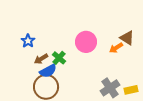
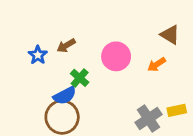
brown triangle: (127, 38) -> (170, 35), moved
brown arrow: (41, 59) -> (66, 46), moved
yellow rectangle: (131, 90) -> (177, 110), moved

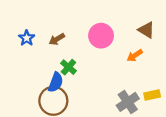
blue star: (38, 55) -> (27, 38), moved
pink circle: (116, 56) -> (101, 36), moved
blue semicircle: (65, 96) -> (56, 82), turned -42

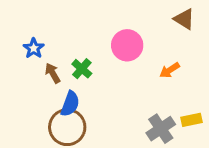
brown triangle: (146, 30) -> (184, 19), moved
brown arrow: (57, 39) -> (53, 73), moved, turned 91
green cross: (68, 67) -> (82, 69), moved

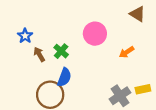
blue semicircle: (70, 104) -> (64, 77), moved

